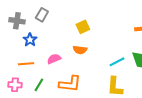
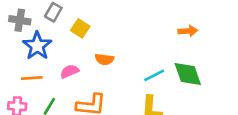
yellow square: (83, 27) -> (80, 28), moved, turned -32
blue star: (30, 40) -> (37, 46), size x1.5

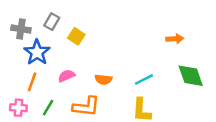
orange semicircle: (104, 59) -> (103, 79), moved
green diamond: (188, 74) -> (191, 76), moved
orange line: (32, 78) -> (32, 82), turned -66

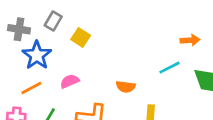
orange semicircle: (103, 79) -> (126, 87), moved
cyan line: (144, 79) -> (169, 68), moved
orange line: (32, 82) -> (31, 88), turned 42

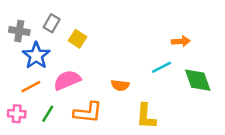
pink semicircle: (70, 81) -> (67, 80), size x1.5

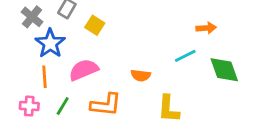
gray cross: (19, 31) -> (32, 17), turned 30
orange line: (31, 87) -> (45, 77), turned -66

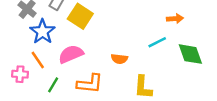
yellow square: (95, 25) -> (80, 16), size x1.5
orange line: (45, 77) -> (38, 60), turned -30
pink cross: (29, 106) -> (20, 74), moved

